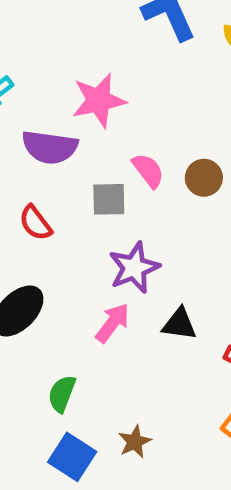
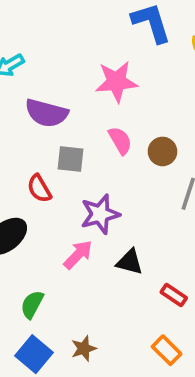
pink star: (99, 100) -> (116, 82), moved
gray square: (109, 199) -> (70, 159), moved
red semicircle: (35, 223) -> (39, 188), moved

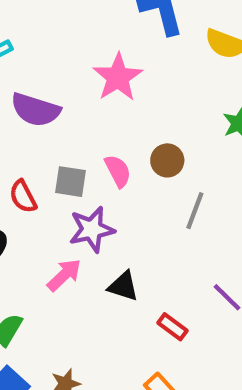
pink star: (116, 82) -> (118, 77), turned -30
pink semicircle: (120, 140) -> (118, 171), moved
gray square: (70, 159) -> (71, 182), moved

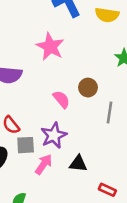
gray square: (71, 182) -> (26, 145), moved
red rectangle: (173, 327) -> (107, 190), moved

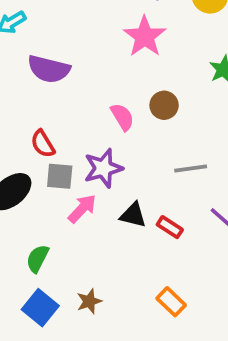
pink star: (50, 47) -> (145, 36), moved
gray line: (109, 112) -> (191, 168), moved, turned 65
red rectangle: (107, 190) -> (170, 227), moved

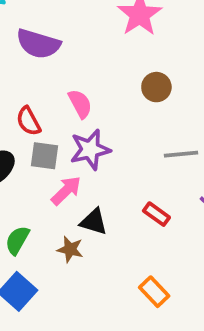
pink semicircle: (122, 117) -> (80, 104), moved
black triangle: (133, 215) -> (94, 222), moved
brown star: (89, 301) -> (70, 249), moved, turned 30

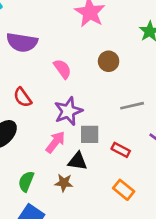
pink semicircle: (80, 104) -> (62, 69), moved
gray square: (44, 156) -> (90, 134), moved
orange rectangle: (154, 292) -> (124, 190), moved

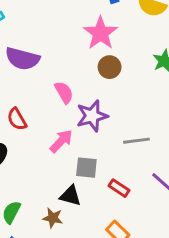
brown circle: (109, 61) -> (110, 67), moved
purple star: (68, 111) -> (92, 116), moved
pink arrow: (55, 142) -> (61, 141), moved

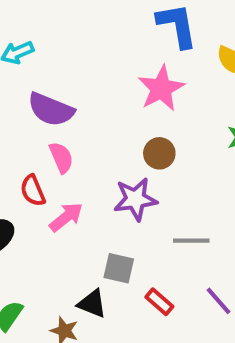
brown circle: (110, 67) -> (159, 153), moved
pink semicircle: (64, 92) -> (61, 158), moved
pink arrow: (61, 141) -> (66, 217), moved

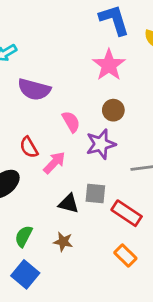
pink semicircle: (61, 158) -> (71, 122), moved
red rectangle: (159, 302) -> (127, 213), size x1.5
black triangle: (92, 304) -> (69, 204), moved

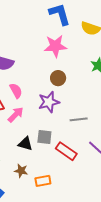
pink star: (109, 65) -> (55, 46), turned 30
pink semicircle: (71, 122) -> (16, 91), moved
orange rectangle: (125, 255) -> (43, 181), moved, turned -56

